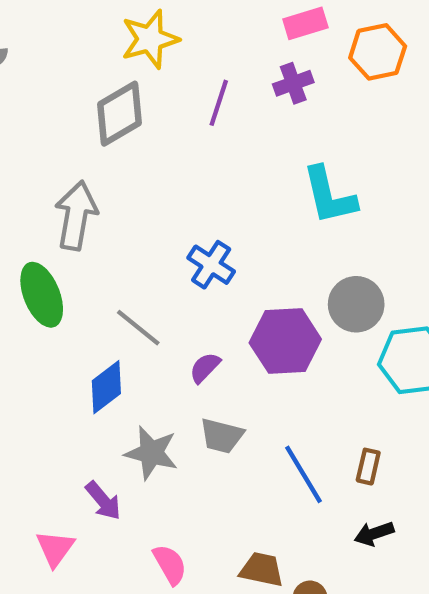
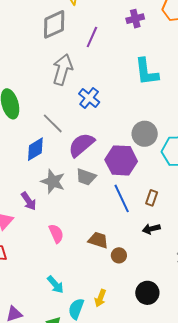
purple line: (219, 103) -> (92, 37), moved
gray arrow: (76, 215) -> (62, 70), moved
gray circle: (356, 304) -> (145, 134), moved
purple hexagon: (285, 341) -> (121, 160), moved
purple semicircle: (205, 368) -> (81, 145), size x1.8

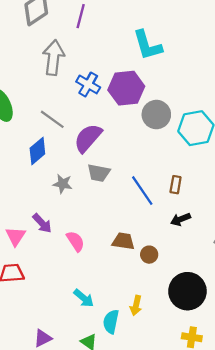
purple hexagon: (121, 160) -> (126, 88), moved
gray star: (53, 181) -> (63, 184), size x0.7
purple arrow: (29, 201) -> (42, 223), moved
black circle: (147, 293) -> (187, 291), size x1.4

